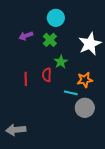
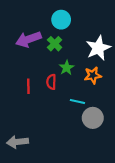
purple arrow: (26, 36) -> (28, 39), size x1.6
orange star: (85, 80) -> (93, 75), moved

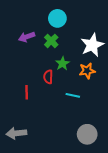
purple arrow: (28, 39) -> (27, 37), size x0.7
red line: (28, 86) -> (27, 92), moved
gray circle: (93, 118) -> (87, 134), moved

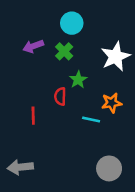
orange star: (87, 71) -> (112, 103), moved

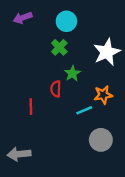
purple arrow: (33, 46) -> (23, 18), moved
cyan line: (91, 120) -> (84, 110), turned -35
gray circle: (109, 168) -> (101, 140), moved

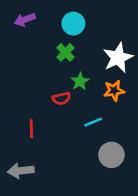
red semicircle: (56, 89) -> (62, 98), turned -105
orange star: (103, 95) -> (114, 91), moved
red line: (31, 107) -> (31, 129), moved

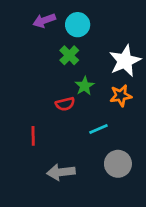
purple arrow: (25, 20) -> (44, 20), moved
gray arrow: (21, 171) -> (61, 172), moved

